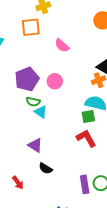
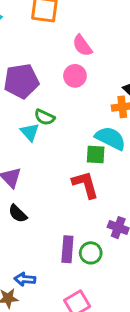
pink circle: (55, 81) -> (75, 76), moved
green semicircle: (33, 102) -> (45, 117), moved

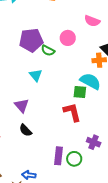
pink semicircle: (82, 46) -> (92, 21), moved, turned -35
green semicircle: (45, 117) -> (48, 51), moved

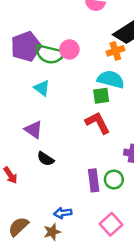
pink circle: (68, 38) -> (69, 49), moved
green semicircle: (48, 51) -> (50, 54), size x1.6

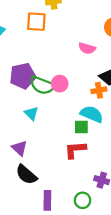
red L-shape: (98, 123) -> (75, 150), turned -75
black semicircle: (46, 159) -> (26, 175), size x1.5
purple rectangle: (94, 180) -> (47, 200), moved

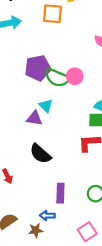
purple triangle: (19, 148) -> (34, 118), moved, turned -35
black semicircle: (26, 175) -> (40, 154), moved

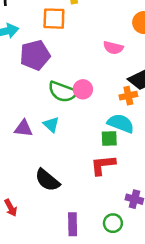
purple pentagon: (38, 68) -> (35, 55), moved
purple triangle: (34, 118) -> (23, 128), moved

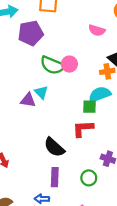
cyan semicircle: (121, 123) -> (100, 94), turned -45
purple triangle: (23, 128) -> (28, 100), moved
black semicircle: (47, 180) -> (54, 147), moved

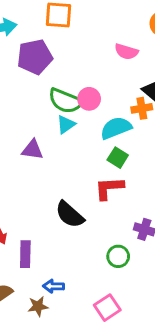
cyan triangle: (41, 92) -> (66, 124), moved, turned 40
cyan semicircle: (100, 94) -> (116, 128), moved
green square: (89, 107) -> (118, 158), turned 32
purple rectangle: (55, 177) -> (25, 254), moved

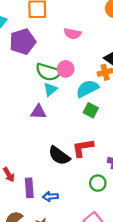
pink semicircle: (126, 52) -> (72, 34), moved
purple triangle: (32, 150) -> (38, 112), moved
red L-shape: (109, 188) -> (83, 148), moved
blue arrow: (54, 286) -> (50, 197), moved

